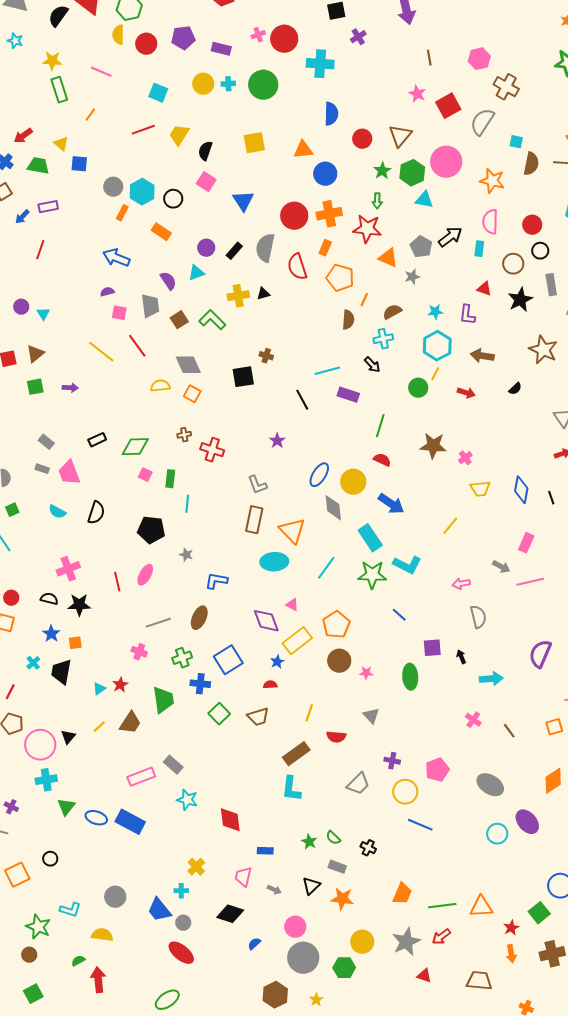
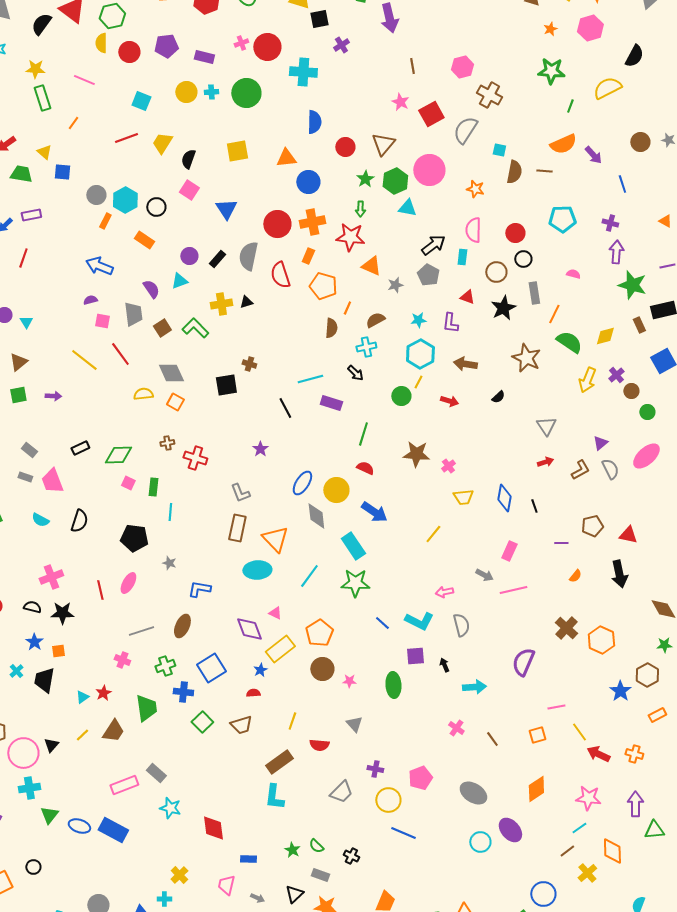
orange star: (492, 181) -> (475, 189), size x0.7
gray pentagon: (421, 247) -> (428, 275), moved
cyan L-shape: (407, 565) -> (419, 621), moved

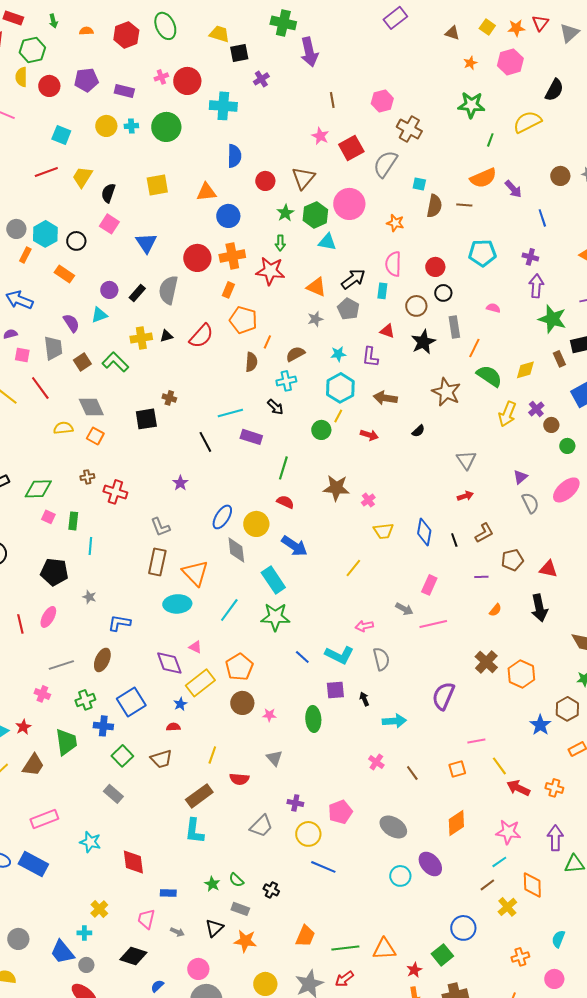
orange triangle: (371, 266) -> (316, 287), moved
red semicircle: (280, 275) -> (201, 336), moved, turned -120
brown L-shape: (580, 470) -> (484, 533), moved
gray rectangle: (156, 773) -> (113, 794), moved

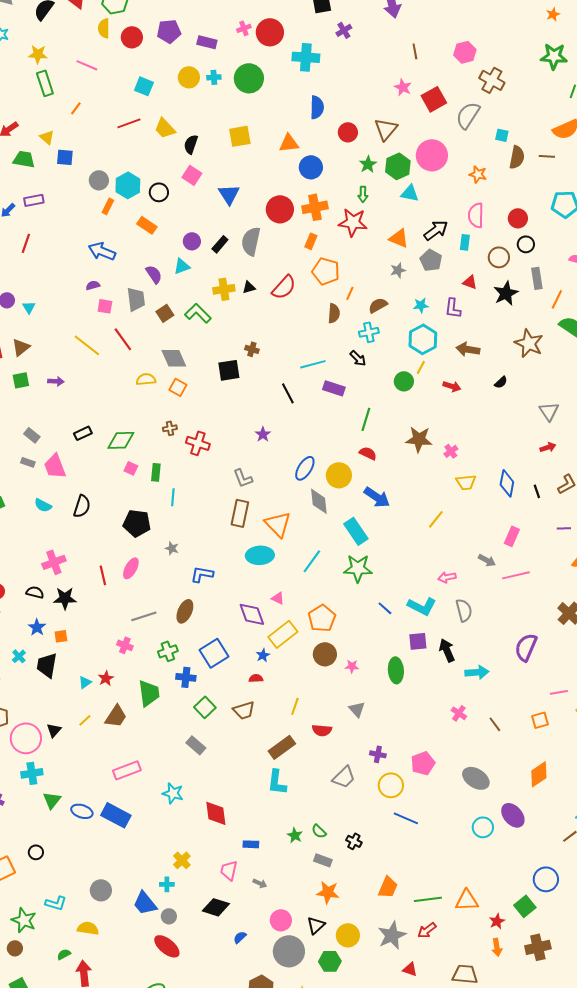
yellow trapezoid: (82, 177) -> (165, 128), turned -75
black arrow: (364, 699) -> (447, 650), size x1.6
black triangle: (214, 928) -> (316, 925), moved

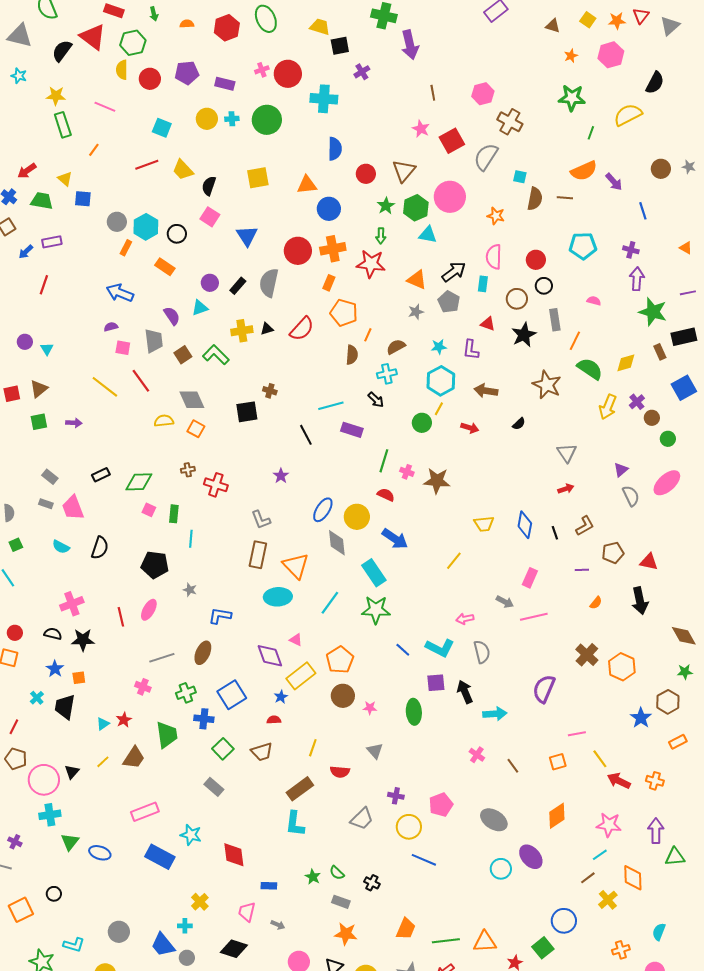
pink cross: (451, 451) -> (407, 472), moved, turned -32
blue rectangle: (116, 815) -> (160, 857), moved

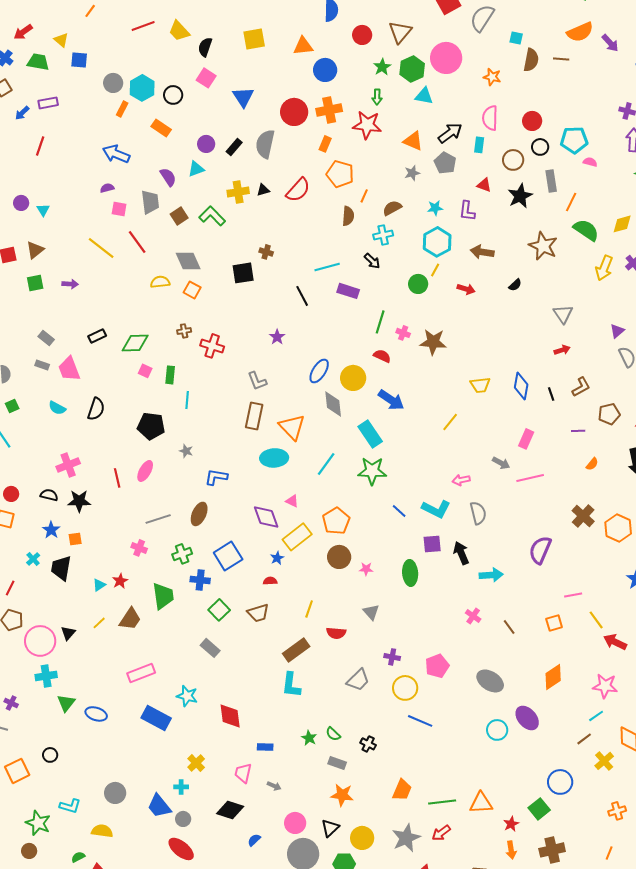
cyan pentagon: (583, 246) -> (574, 140), moved

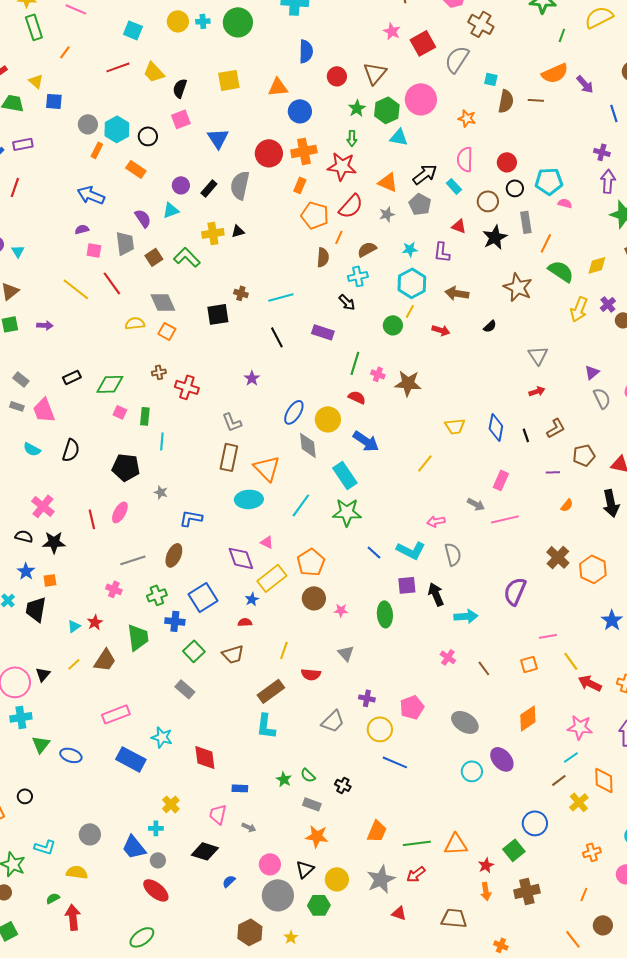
pink square: (206, 78) -> (181, 119), turned 36
cyan rectangle: (479, 145) -> (454, 186), turned -49
red semicircle: (298, 190) -> (351, 206), moved
cyan line: (327, 267) -> (281, 297), moved
pink cross: (68, 465) -> (43, 506), turned -30

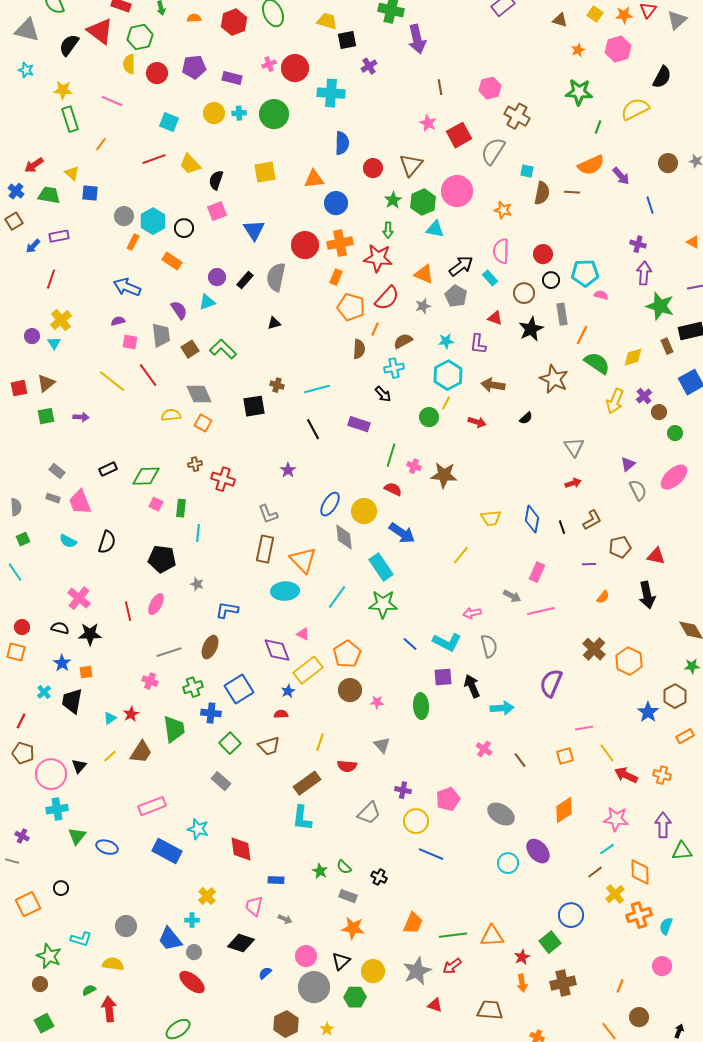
yellow cross: (213, 233) -> (61, 320), moved, turned -30
orange cross: (592, 852) -> (639, 915), moved, size x1.4

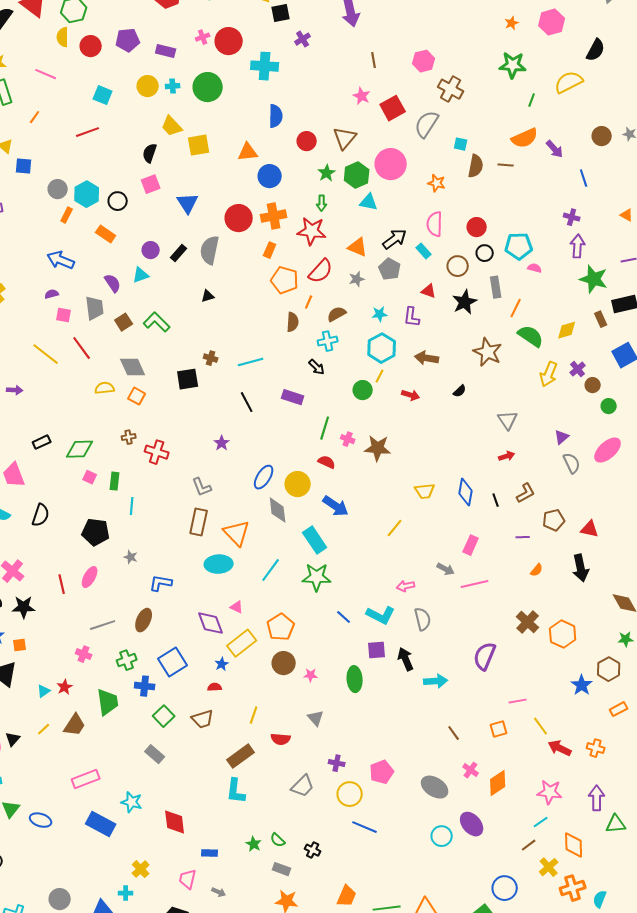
yellow trapezoid: (190, 164) -> (172, 126), moved
pink cross: (484, 749) -> (471, 770), moved

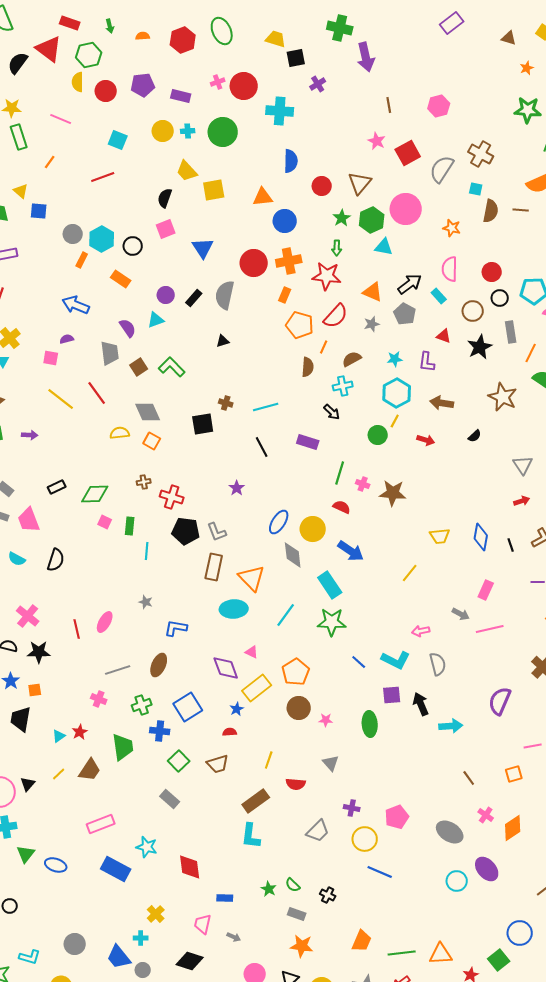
brown cross: (451, 89) -> (481, 154), moved
pink square: (64, 315) -> (51, 358), moved
black pentagon: (96, 532) -> (186, 531), moved

